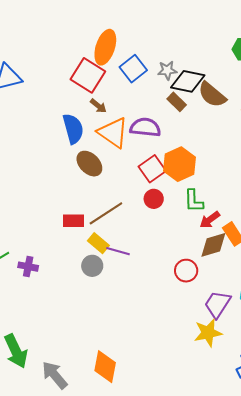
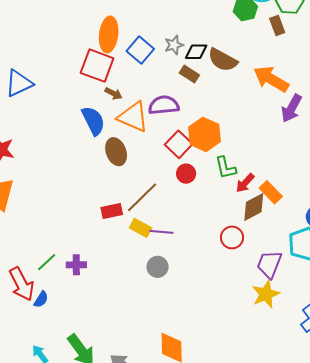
black diamond: (188, 81) -> (196, 52), size x0.7
brown ellipse: (89, 164) -> (116, 152), turned 36
gray circle: (92, 266) -> (158, 267), moved

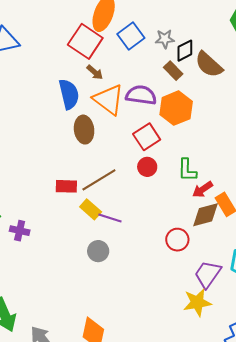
black diamond: (196, 52) -> (185, 51), turned -40
orange hexagon: (204, 134) -> (176, 108), moved

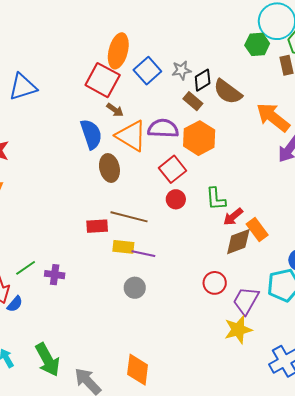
brown line: (99, 180) -> (129, 217), turned 51
yellow rectangle: (91, 209) -> (123, 247), turned -30
red circle: (177, 240) -> (215, 283), moved

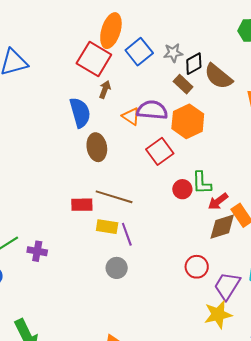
brown arrow: (115, 110) -> (105, 89), turned -108
orange triangle: (131, 136) -> (131, 116), moved, size x0.6
red circle: (176, 199) -> (182, 189), moved
purple line: (143, 254) -> (127, 234), turned 55

